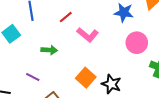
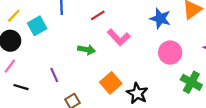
green arrow: (49, 50) -> (87, 50), moved
purple line: (33, 77) -> (54, 75), turned 32

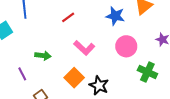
red line: (98, 15) -> (68, 17), moved
pink L-shape: (119, 37) -> (84, 48), moved
green arrow: (87, 50) -> (43, 56), moved

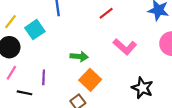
purple line: (22, 74) -> (44, 77), moved, turned 32
orange square: (74, 78) -> (90, 80), moved

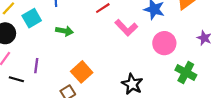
pink L-shape: (125, 47) -> (126, 28), moved
green arrow: (79, 56) -> (65, 31), moved

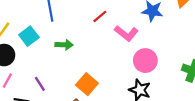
pink circle: (164, 43) -> (145, 61), moved
purple line: (36, 66) -> (40, 84), turned -32

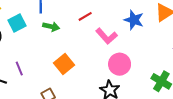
green arrow: (64, 45) -> (51, 27), moved
orange square: (87, 84) -> (64, 64), moved

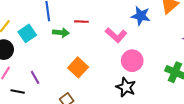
red line: (85, 16) -> (81, 22), moved, turned 40

